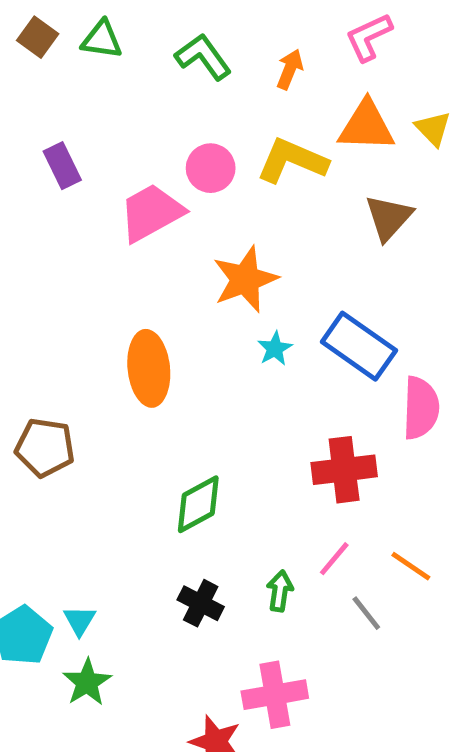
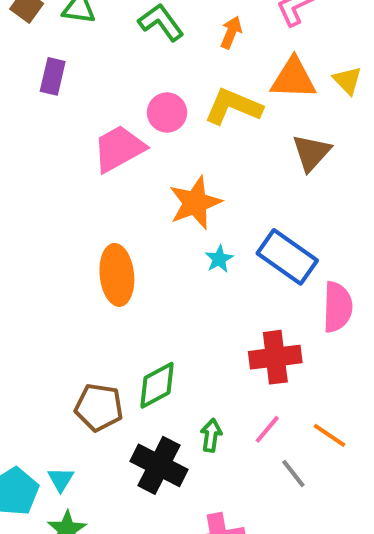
purple rectangle: (62, 166) -> (53, 76), moved, turned 39
brown pentagon: (45, 447) -> (99, 407), moved
green arrow: (280, 591) -> (211, 435), moved
black cross: (201, 603) -> (159, 465), size x1.5

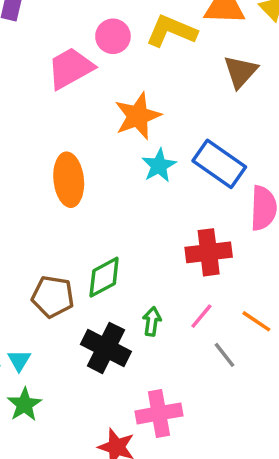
cyan star: (219, 259) -> (159, 166), size x1.4

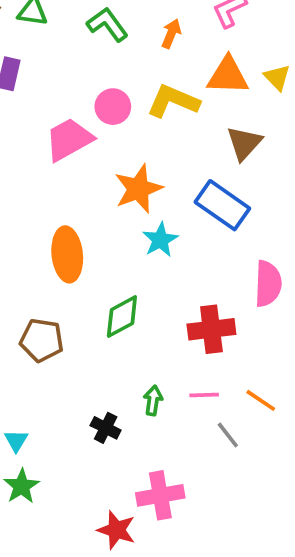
blue rectangle: (219, 164) -> (222, 205), moved
green diamond: (104, 277) -> (122, 316), moved
brown pentagon: (53, 297) -> (42, 340), moved
pink line: (201, 316) -> (204, 395), turned 48
black cross: (106, 348) -> (106, 428), size x0.6

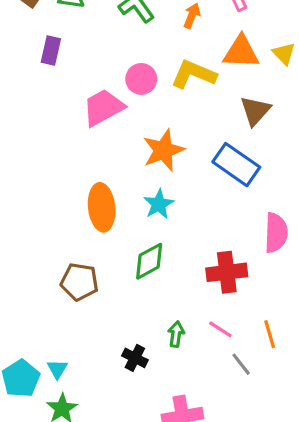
cyan star: (160, 240) -> (159, 204), moved
pink line: (204, 395) -> (220, 329), turned 35
orange line: (261, 400) -> (270, 334), turned 40

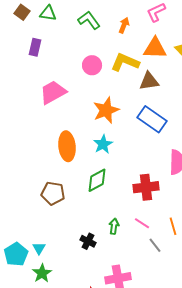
pink trapezoid: (103, 107) -> (53, 92), moved
brown triangle: (255, 111) -> (149, 81), moved, turned 40

